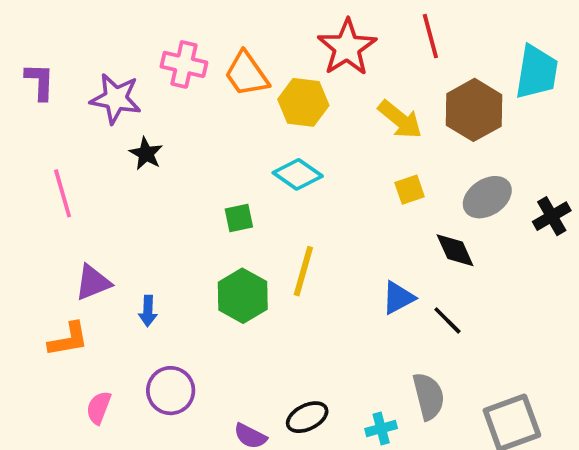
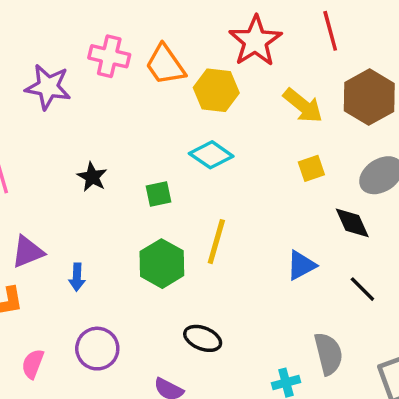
black star: (146, 154) -> (92, 177), moved
black line: (447, 320) -> (362, 289), moved
black ellipse: (307, 417) -> (203, 338), moved, turned 48

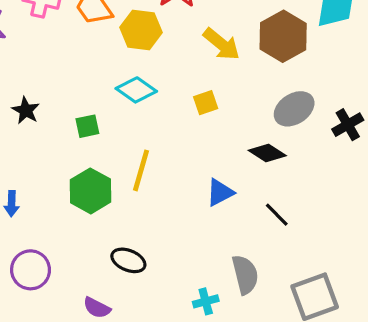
yellow square: (311, 168) -> (206, 103), moved
black diamond: (352, 223) -> (267, 153), turned -33

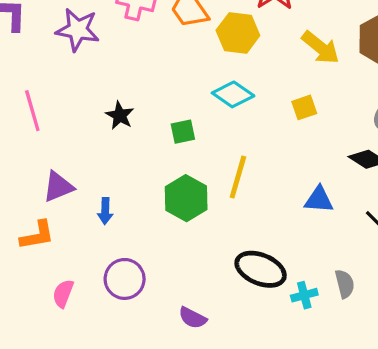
blue triangle: (220, 193) -> (319, 200), turned 32
black ellipse: (128, 260) -> (261, 269), moved, size x1.4
gray semicircle: (245, 275) -> (345, 284), size x0.7
cyan cross: (206, 301) -> (304, 295), moved

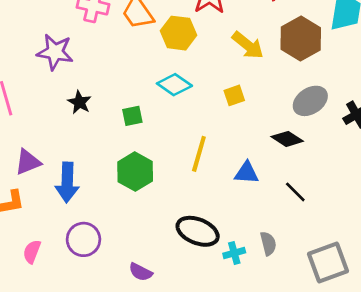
purple star: (78, 30) -> (55, 52), moved
yellow line: (238, 177) -> (199, 154), moved
blue arrow: (105, 211) -> (67, 182), size x1.8

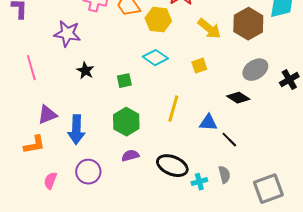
black line: (295, 192) -> (229, 140), moved
purple semicircle: (141, 272) -> (130, 156), moved, turned 138

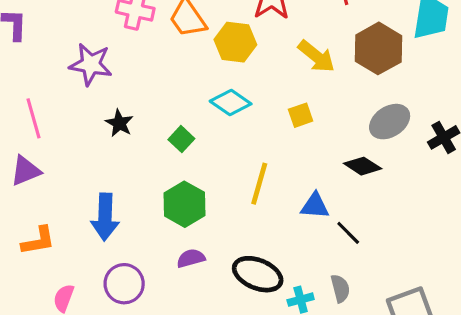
green square: (124, 81) -> (181, 139), turned -35
purple triangle: (47, 115) -> (26, 171), moved

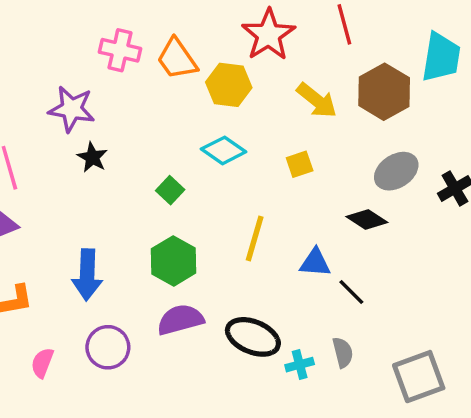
black star: (119, 123) -> (92, 157), moved
purple semicircle: (191, 258) -> (180, 320), size x1.5

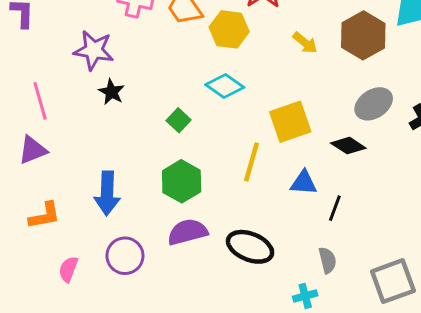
yellow arrow: (317, 100) -> (305, 43), size x0.7
yellow square: (300, 164) -> (290, 122), moved, size x1.8
black line: (351, 292) -> (335, 208), turned 65
cyan cross: (300, 365) -> (305, 296), moved

